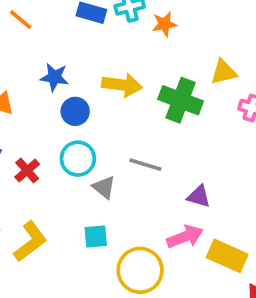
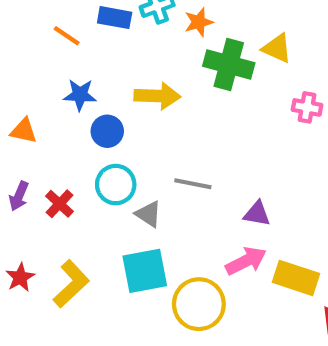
orange line: (21, 20) -> (67, 36), moved
yellow triangle: (224, 72) -> (277, 48), moved, turned 44
green cross: (181, 100) -> (229, 64), moved
cyan square: (96, 237) -> (145, 271), size x1.6

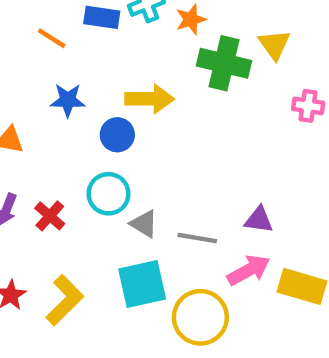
yellow triangle: (277, 48) -> (274, 44), turned 32
blue circle: (107, 131) -> (117, 135), moved
gray line: (193, 184) -> (197, 238), moved

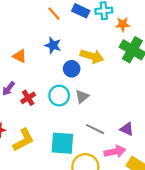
gray triangle: (144, 224) -> (82, 97), moved, turned 32

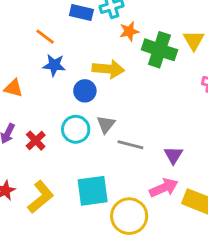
orange line: (54, 14) -> (45, 37), moved
orange star: (123, 24) -> (129, 31), moved
gray line: (95, 129) -> (130, 145), moved
purple triangle: (127, 129) -> (173, 155), turned 48

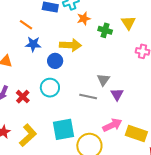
green cross: (159, 50) -> (105, 30), size x0.6
gray triangle: (106, 124) -> (103, 80), moved
purple triangle: (173, 155) -> (117, 94), moved

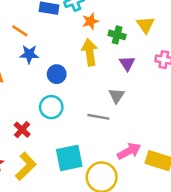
yellow arrow: (70, 45) -> (90, 52), moved, turned -100
purple triangle: (117, 94) -> (127, 63), moved
red cross: (23, 97) -> (22, 130), moved

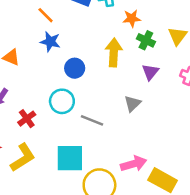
orange star: (90, 21) -> (132, 18), moved
gray line: (98, 117) -> (92, 120), moved

